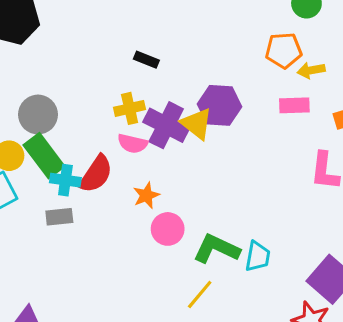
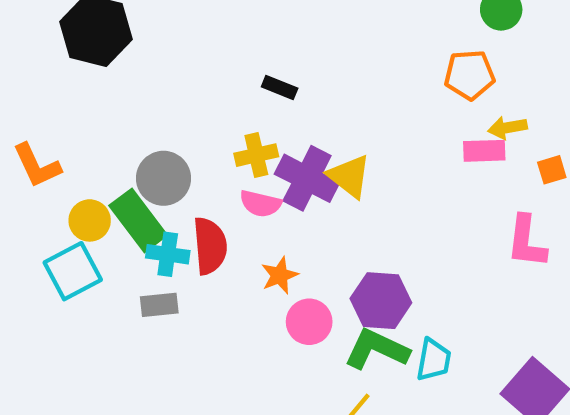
yellow arrow: (311, 70) -> (508, 128), moved
purple hexagon: (220, 105) -> (381, 301), moved
gray circle: (38, 115) -> (163, 178), moved
red semicircle: (96, 174) -> (210, 246), turned -39

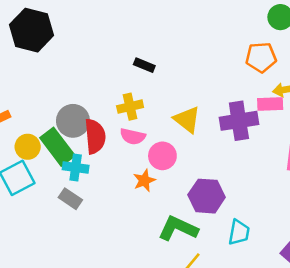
purple cross: (307, 178) -> (239, 121), moved, turned -36
red semicircle: (210, 246) -> (95, 136), moved
gray rectangle: (159, 305) -> (70, 199), turned 40
pink circle: (309, 322) -> (162, 156), moved
green L-shape: (377, 349) -> (178, 228), moved

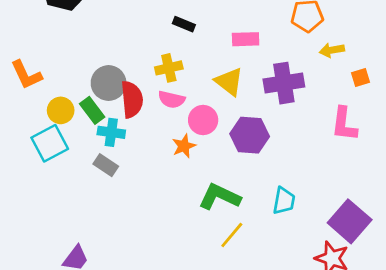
pink rectangle: (270, 104) -> (246, 39), moved
green rectangle: (57, 147) -> (92, 110), size x0.7
purple hexagon: (207, 196) -> (250, 135), moved

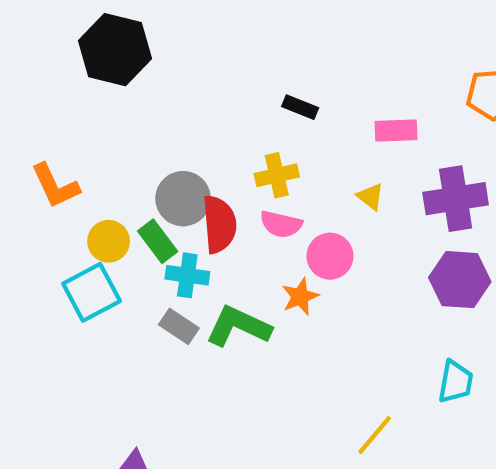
yellow triangle: (229, 82) -> (370, 197), size x0.6
purple hexagon: (250, 135) -> (460, 280), moved
green L-shape: (220, 197) -> (238, 326), moved

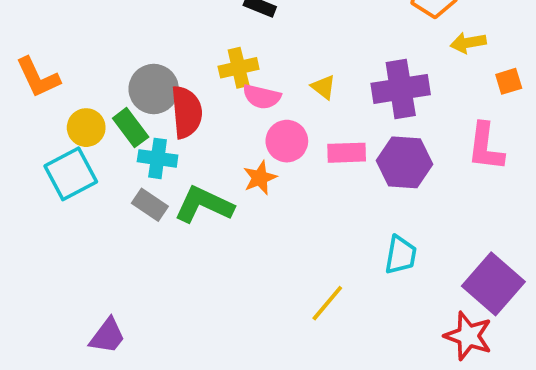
pink rectangle: (396, 131) -> (347, 153), moved
pink semicircle: (281, 224) -> (262, 97), moved

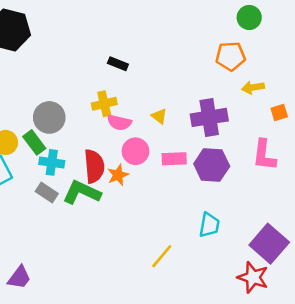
red semicircle: (186, 112) -> (94, 166), moved

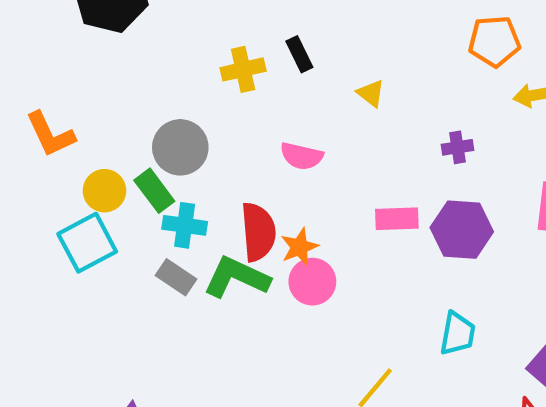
black rectangle: (118, 64) -> (299, 54), turned 42
yellow cross: (104, 104) -> (243, 69), moved
yellow triangle: (159, 116) -> (371, 93), moved
purple cross: (209, 117) -> (457, 147), size x0.5
pink circle: (135, 151) -> (312, 282), moved

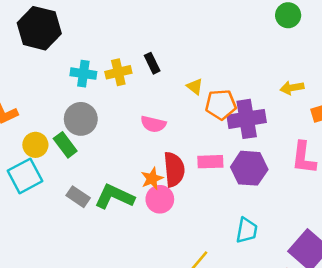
orange pentagon: (494, 41) -> (221, 105), moved
purple cross: (457, 147) -> (247, 119), size x2.0
cyan cross: (185, 225) -> (83, 74), moved
red semicircle: (258, 232) -> (174, 169), moved

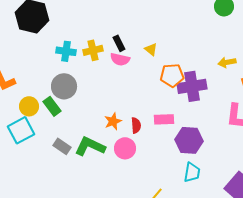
yellow triangle: (195, 87) -> (151, 49), moved
pink semicircle: (153, 124) -> (120, 59), moved
purple hexagon: (249, 168) -> (189, 140), moved
red semicircle: (174, 169) -> (136, 125), size x0.6
orange star: (152, 179) -> (113, 121), moved

